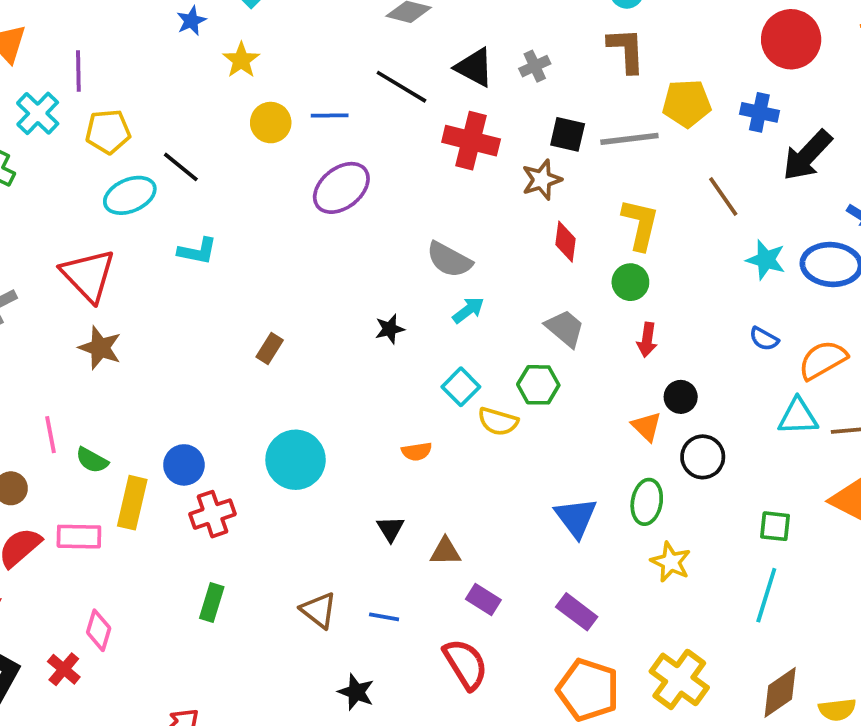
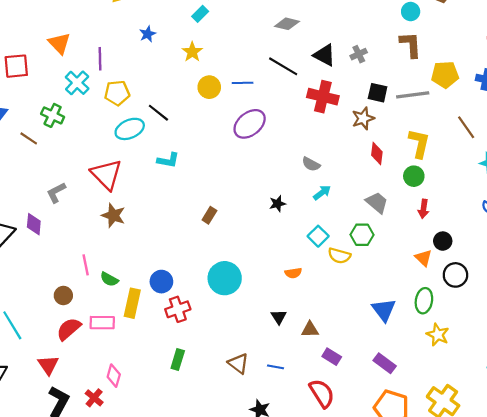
blue star: (191, 21) -> (148, 34), moved
gray semicircle: (449, 260) -> (311, 164), size x0.7

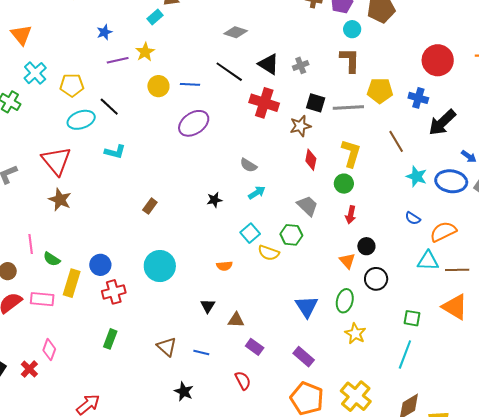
purple line: (100, 59) -> (118, 60), moved, turned 75
red semicircle: (322, 393) -> (243, 381), size x0.7

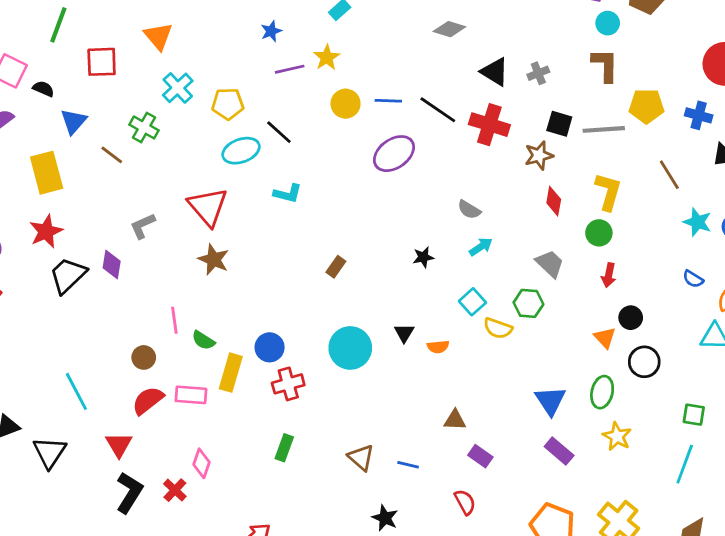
black line: (229, 72) -> (438, 110), moved
black triangle: (208, 306) -> (404, 333), moved
purple rectangle: (304, 357) -> (559, 451), moved

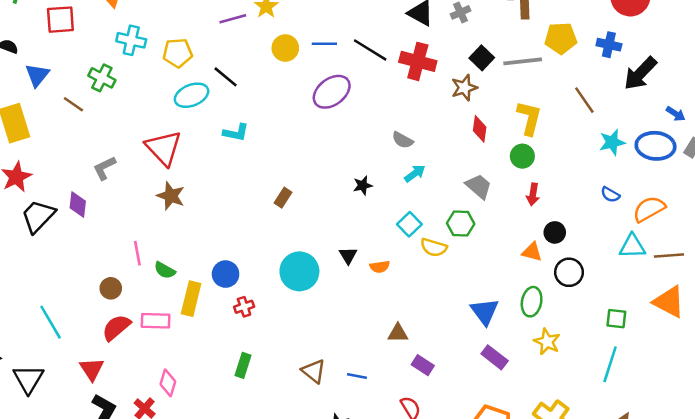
cyan cross: (178, 88) -> (131, 40), turned -32
black square: (559, 124) -> (482, 58), turned 30
cyan star: (698, 222) -> (612, 142), turned -30
orange triangle: (605, 338) -> (532, 252), turned -30
red cross: (288, 384) -> (244, 307), size x0.7

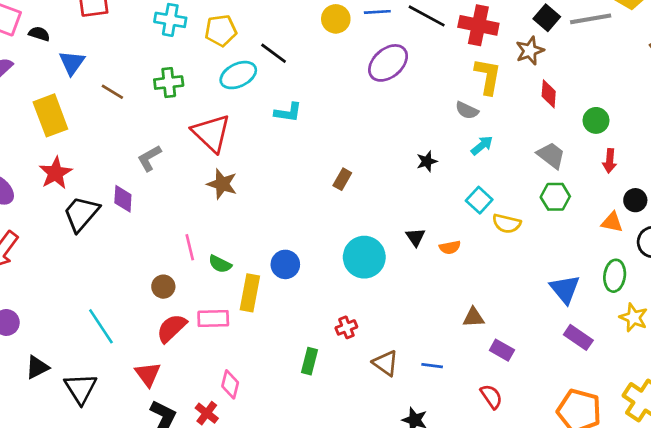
green cross: (102, 78) -> (169, 83), moved, turned -30
yellow L-shape: (529, 118) -> (488, 76), moved
green hexagon: (461, 223) -> (555, 197), moved
red cross: (244, 307) -> (346, 327), moved

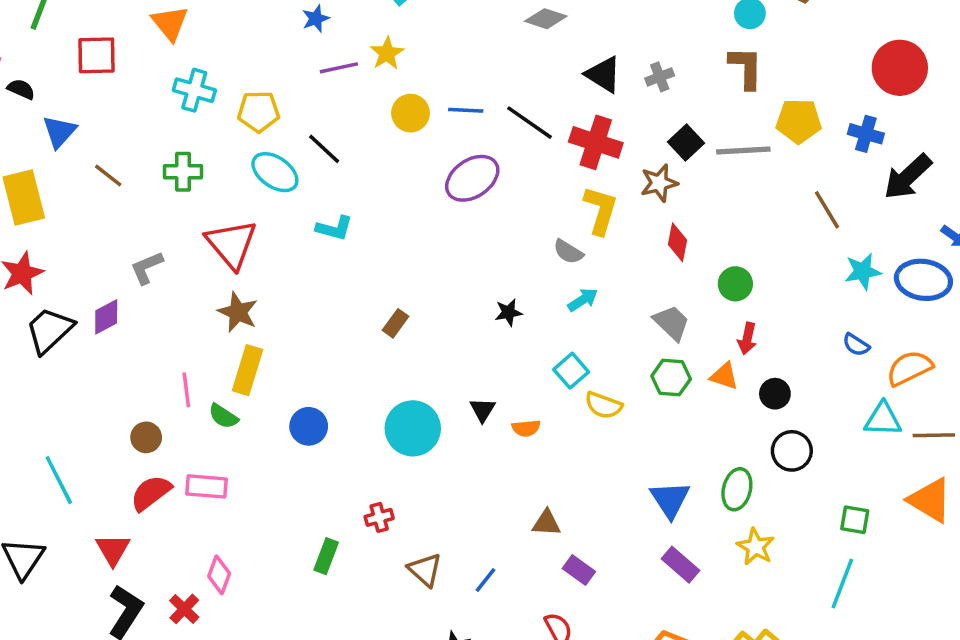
cyan ellipse: (238, 75) -> (275, 172), turned 54
purple diamond: (123, 199) -> (106, 317), turned 52
orange triangle: (612, 222) -> (724, 376), moved
yellow rectangle: (250, 293) -> (247, 370), moved
blue line: (432, 366) -> (486, 580), turned -65

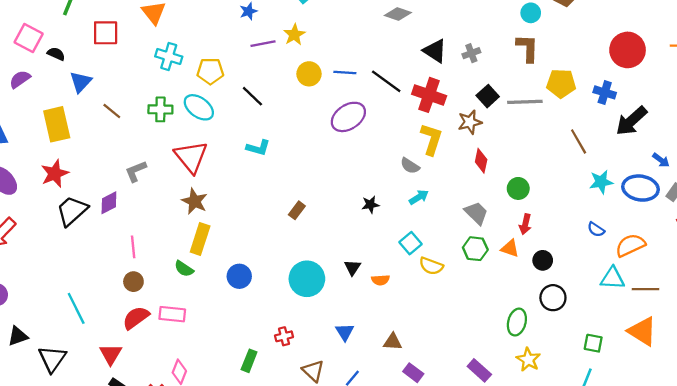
cyan ellipse: (275, 172) -> (199, 107), moved
pink line: (186, 390) -> (133, 247), moved
blue triangle: (670, 499) -> (345, 332), moved, size x0.7

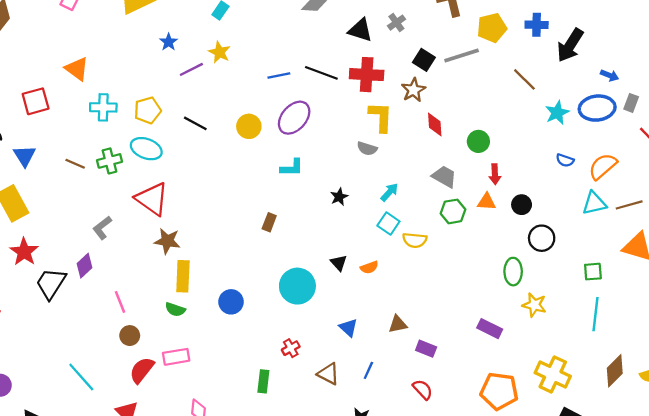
yellow circle: (309, 74) -> (249, 126), moved
brown line: (112, 111) -> (75, 164), moved
cyan L-shape: (258, 148) -> (292, 168), moved
cyan arrow: (419, 197) -> (389, 192), moved

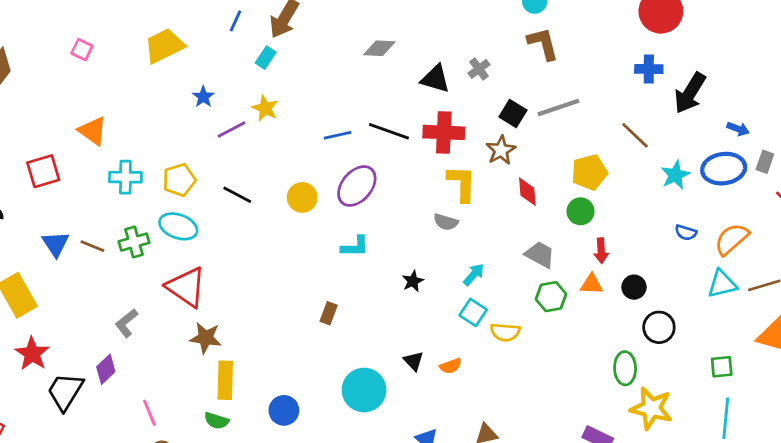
yellow pentagon: (492, 28) -> (589, 172), moved
blue triangle: (24, 156) -> (56, 244), moved
yellow star: (534, 305) -> (651, 408), size x1.4

